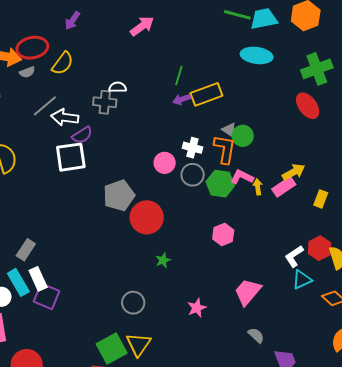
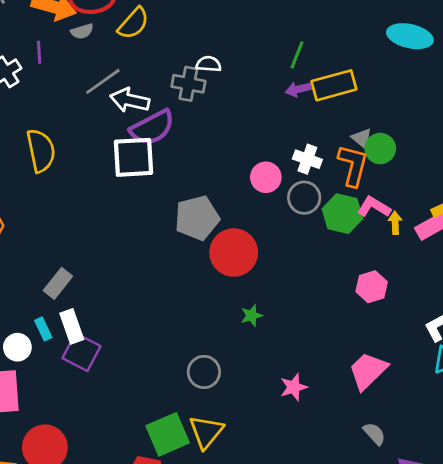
purple semicircle: (82, 135) -> (152, 128), size x1.5
pink hexagon: (223, 235) -> (372, 287), moved
cyan rectangle: (18, 282) -> (43, 329), size x0.6

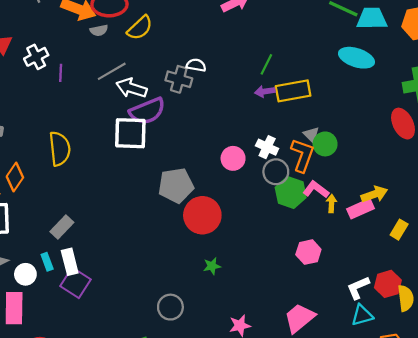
purple line: (39, 52) -> (61, 73), moved
yellow semicircle: (41, 151) -> (60, 149), moved
gray circle: (304, 198) -> (276, 172), moved

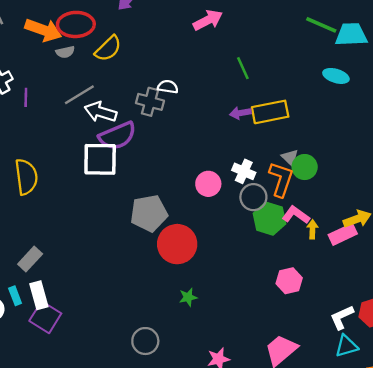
cyan ellipse: (356, 58) -> (336, 76), size x0.7
green line: (266, 64) -> (243, 68), moved, turned -50

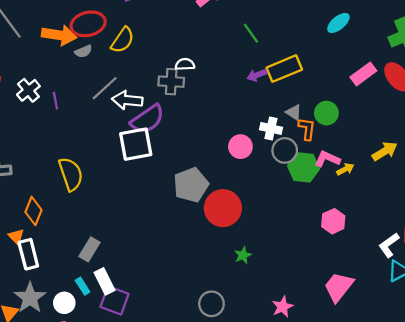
cyan ellipse: (336, 76) -> (338, 23), turned -45
gray triangle: (290, 157) -> (294, 112), moved
orange L-shape: (281, 179) -> (307, 129), size x0.7
yellow arrow: (312, 229) -> (345, 169), turned 72
pink rectangle: (343, 234) -> (363, 74), moved

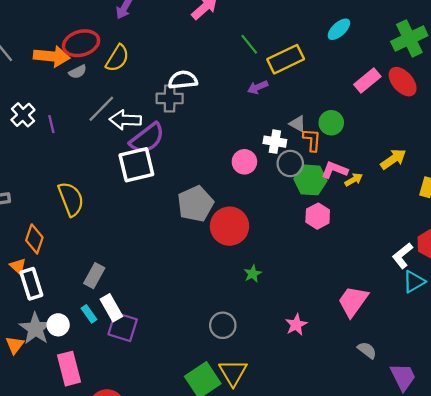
white semicircle: (185, 64) -> (183, 80), size x1.4
yellow rectangle: (284, 69) -> (286, 59), moved
pink hexagon: (333, 221) -> (318, 216), moved
white circle: (64, 303) -> (58, 325), moved

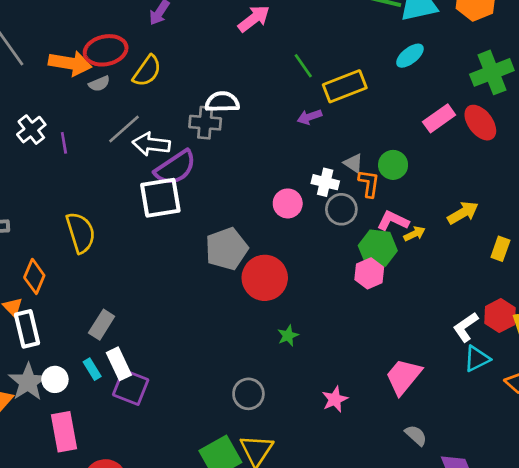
green hexagon: (310, 180) -> (378, 248), moved

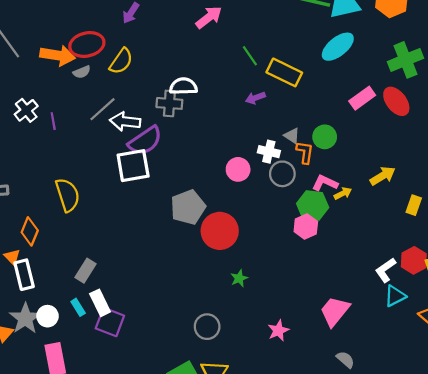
cyan ellipse: (410, 56) -> (338, 47), size x1.4
yellow rectangle: (345, 86) -> (284, 72), turned 48

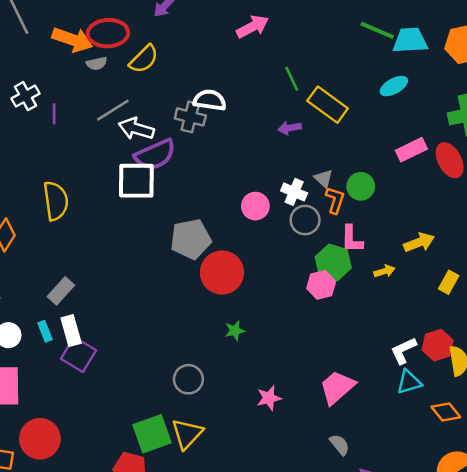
cyan ellipse: (338, 47) -> (394, 86), size x0.7
pink L-shape: (325, 183) -> (352, 239), turned -125
yellow arrow: (343, 193) -> (385, 271), moved

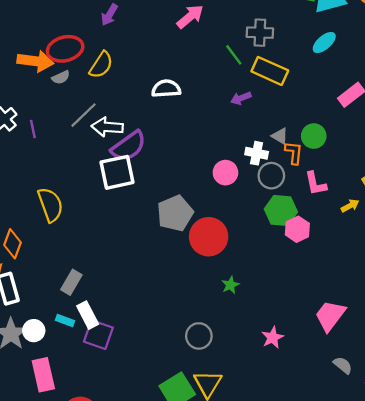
gray cross: (190, 117) -> (260, 33), moved
green hexagon: (333, 262) -> (281, 210), moved
cyan rectangle: (45, 331) -> (65, 320), turned -36

